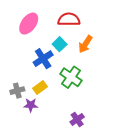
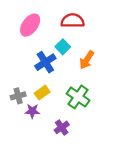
orange arrow: (85, 44) -> (87, 60), moved
green cross: (71, 77) -> (78, 97), moved
purple cross: (77, 119) -> (62, 127), moved

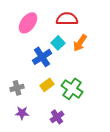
orange arrow: (87, 60) -> (80, 43), moved
yellow rectangle: (42, 93) -> (47, 85), moved
purple star: (32, 111) -> (22, 113), moved

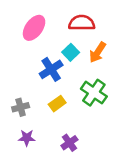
green cross: (72, 89) -> (94, 93), moved

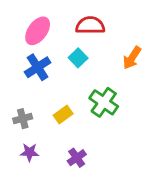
orange arrow: (98, 52) -> (132, 58), moved
blue cross: (51, 69) -> (38, 67), moved

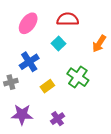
blue cross: (38, 67) -> (29, 62), moved
gray cross: (23, 119) -> (11, 82), moved
purple star: (29, 152) -> (22, 115), size x1.5

